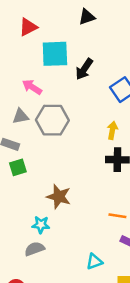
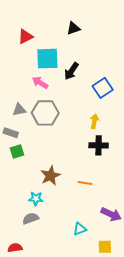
pink arrow: (32, 87) -> (40, 83), moved
brown star: (59, 197) -> (50, 176), turned 30
orange line: (117, 216) -> (85, 183), moved

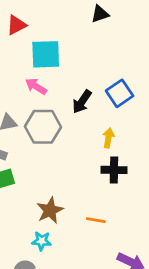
black triangle: (73, 28) -> (100, 14), moved
black arrow: (71, 71) -> (82, 102), moved
cyan star: (36, 199) -> (42, 241), moved

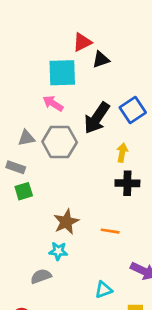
black triangle: (100, 14) -> (101, 59), moved
red triangle: (16, 25) -> (82, 42), moved
black arrow: (82, 102) -> (97, 118), size x1.4

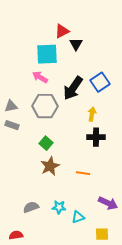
black triangle: (101, 59) -> (76, 44), turned -40
gray triangle: (26, 138) -> (11, 106), moved
green square: (24, 191) -> (46, 143), moved, turned -32
cyan star: (58, 251) -> (59, 207), moved

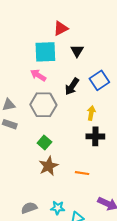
black triangle: (76, 44) -> (77, 51), moved
black arrow: (73, 88) -> (72, 86), size x0.7

